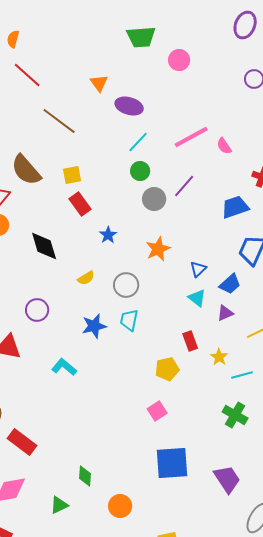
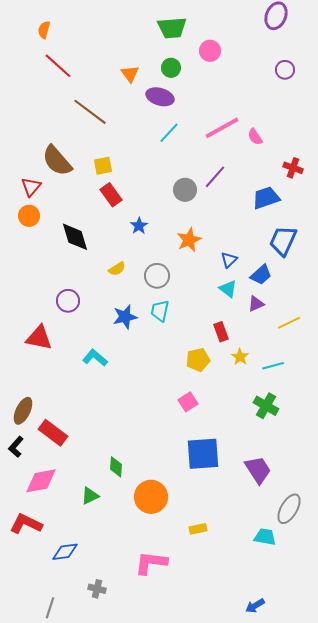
green circle: (140, 171) -> (171, 68), moved
yellow star: (219, 357) -> (240, 357), moved
orange circle: (120, 506) -> (151, 497), size x1.4

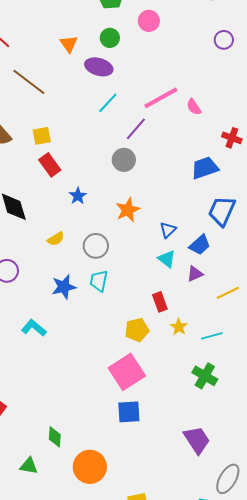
purple line: (215, 177) -> (136, 129), moved
pink square: (188, 402) -> (127, 372), size x1.8
blue square: (203, 454) -> (129, 412), moved, size x0.7
green triangle: (90, 496) -> (29, 466), turned 36

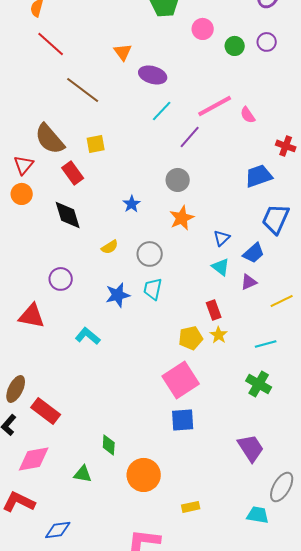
green circle: (110, 38) -> (235, 46), moved
purple circle: (224, 40) -> (267, 42), moved
gray circle: (124, 160) -> (178, 180), moved
red rectangle: (50, 165) -> (73, 173), moved
yellow star: (179, 327) -> (219, 335), moved

